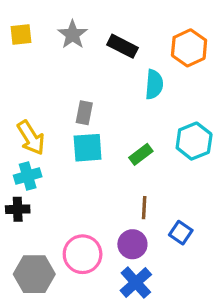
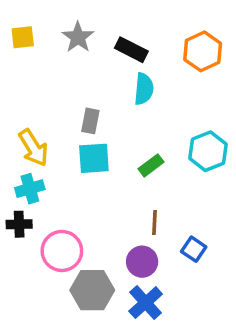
cyan semicircle: (154, 84) -> (144, 89), moved
pink circle: (83, 254) -> (62, 251), moved
gray hexagon: (34, 274) -> (92, 290), moved

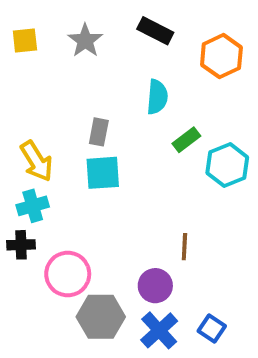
black rectangle: (131, 50) -> (155, 31), moved
green rectangle: (151, 165) -> (186, 140), moved
brown line: (155, 222) -> (184, 247), moved
blue square: (194, 249) -> (212, 328), moved

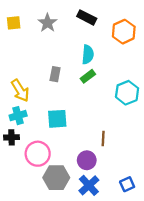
green rectangle: (186, 140) -> (88, 76), moved
cyan square: (103, 173) -> (57, 119), moved
blue square: (212, 328) -> (127, 184), moved, turned 32

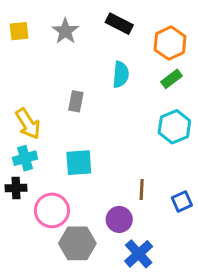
green rectangle: (88, 76) -> (171, 79), moved
blue square: (127, 184) -> (182, 201), moved
blue cross: (89, 185) -> (139, 254), moved

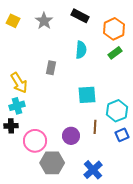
yellow square: (19, 31) -> (13, 21), turned 32
cyan hexagon: (174, 127) -> (117, 111), moved
cyan square: (79, 163) -> (87, 95), moved
purple circle: (119, 219) -> (71, 136), moved

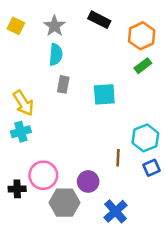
cyan semicircle: (81, 50) -> (56, 55), moved
cyan square: (87, 95) -> (104, 94), moved
black cross: (11, 126) -> (17, 189), moved
purple circle: (71, 136) -> (88, 181), moved

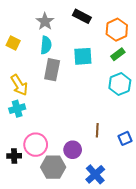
yellow square: (16, 26) -> (13, 43), moved
gray rectangle: (63, 84) -> (52, 70), size x1.5
cyan square: (104, 94) -> (83, 56), moved
cyan hexagon: (145, 138) -> (120, 84), moved

